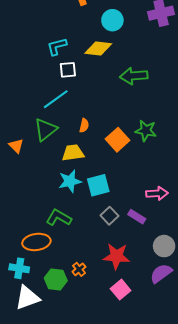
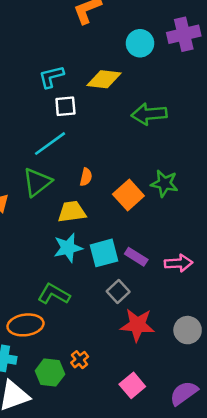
cyan circle: (112, 20) -> (140, 43), moved
purple rectangle: (137, 217) -> (136, 257), moved
red star: (116, 256) -> (137, 325), moved
purple semicircle: (161, 273) -> (184, 393), moved

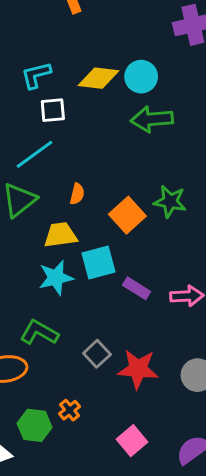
cyan circle: (140, 43) -> (141, 77), moved
cyan square: (104, 253) -> (98, 262), moved
gray square: (118, 291) -> (97, 354), moved

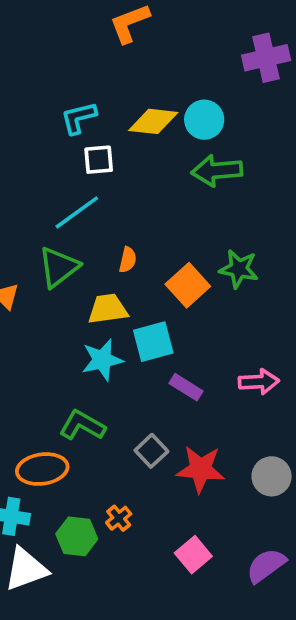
purple rectangle: (137, 288) -> (186, 387), moved

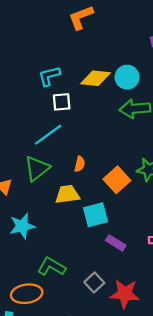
cyan star: (102, 360) -> (22, 226), moved

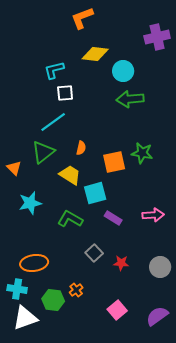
yellow diamond: (95, 78) -> (95, 54), moved
orange square: (117, 180) -> (114, 162), turned 30
yellow trapezoid: (67, 194) -> (70, 175), turned 40
green L-shape: (51, 267) -> (70, 219), moved
red star: (125, 294) -> (121, 263), size x0.6

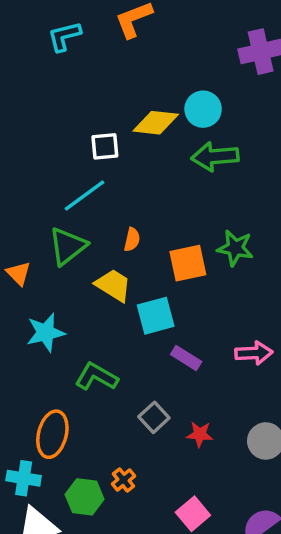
yellow diamond: (95, 54) -> (156, 123), moved
cyan L-shape: (54, 70) -> (64, 36), moved
green L-shape: (70, 219) -> (96, 377), moved
orange ellipse: (34, 263) -> (52, 434), turned -68

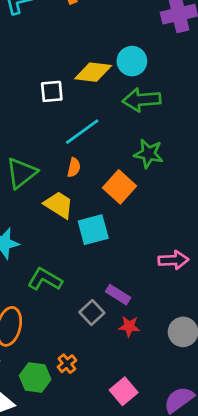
cyan line: (85, 195) -> (82, 132), moved
green star: (235, 248) -> (148, 154), moved
orange square: (188, 263) -> (119, 187), turned -36
purple rectangle: (186, 358) -> (118, 295), moved

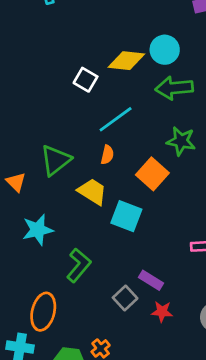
white square: (52, 91) -> (86, 80), turned 35
cyan square: (93, 230) -> (126, 216), turned 36
green L-shape: (45, 279) -> (79, 265), turned 100

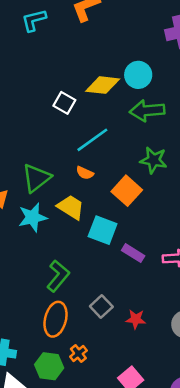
orange semicircle: (107, 155) -> (85, 173), turned 102
cyan star: (38, 230) -> (33, 217), moved
purple rectangle: (151, 280) -> (133, 253), moved
orange ellipse: (43, 312) -> (56, 319), moved

